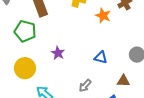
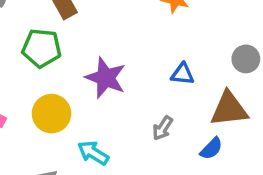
purple star: (58, 53) -> (106, 78), size x1.6
brown triangle: (123, 81) -> (229, 109), size x1.6

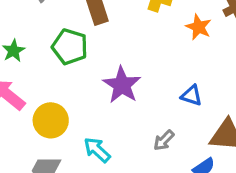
yellow circle: (52, 114) -> (51, 120), moved

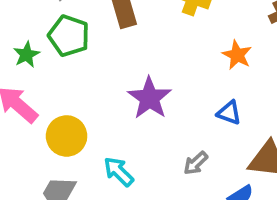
orange star: (199, 27) -> (237, 55), moved
green pentagon: (70, 47) -> (69, 36), moved

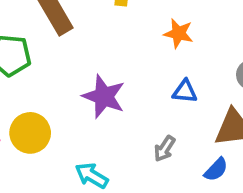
yellow circle: (67, 136) -> (30, 133), moved

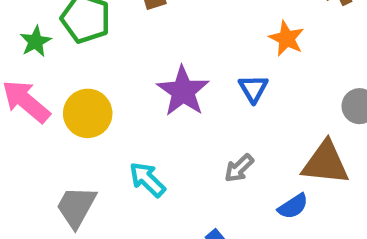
blue triangle: (185, 91) -> (253, 89), moved, turned 40

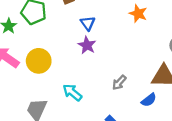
blue triangle: (253, 89) -> (88, 23), moved
purple star: (183, 91) -> (87, 45), size x0.7

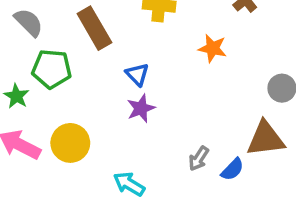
purple star: (87, 45) -> (141, 108), turned 30
blue semicircle: (149, 100) -> (232, 169), moved

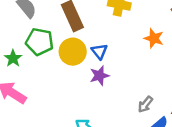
yellow circle: (70, 143) -> (73, 52), moved
gray arrow: (199, 158) -> (145, 104), moved

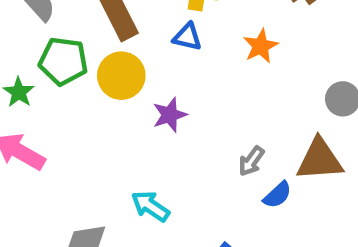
orange star: (154, 38) -> (261, 46), turned 30
blue triangle: (99, 51) -> (187, 37), moved, turned -36

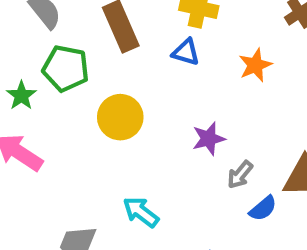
yellow circle: (121, 76) -> (120, 117), moved
purple star: (170, 115) -> (209, 139), moved

